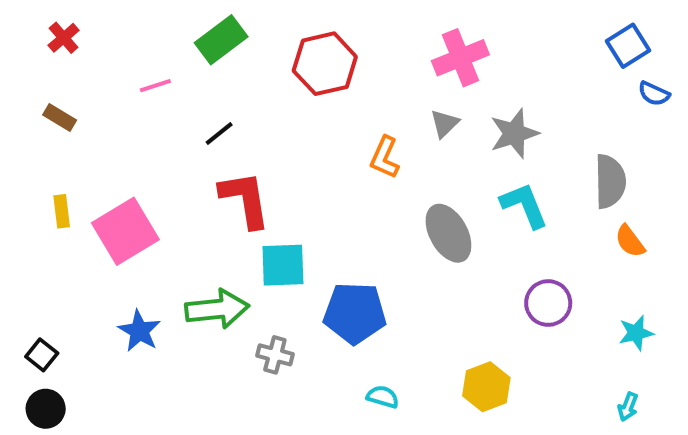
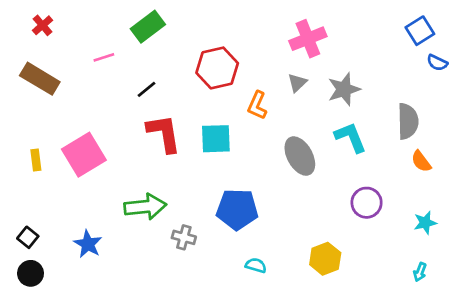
red hexagon: (325, 64) -> (217, 68), moved
brown rectangle: (60, 118) -> (40, 79), size x1.8
yellow rectangle: (62, 211) -> (36, 160), moved
cyan square: (283, 265) -> (216, 139), moved
blue star: (139, 331) -> (88, 244), moved

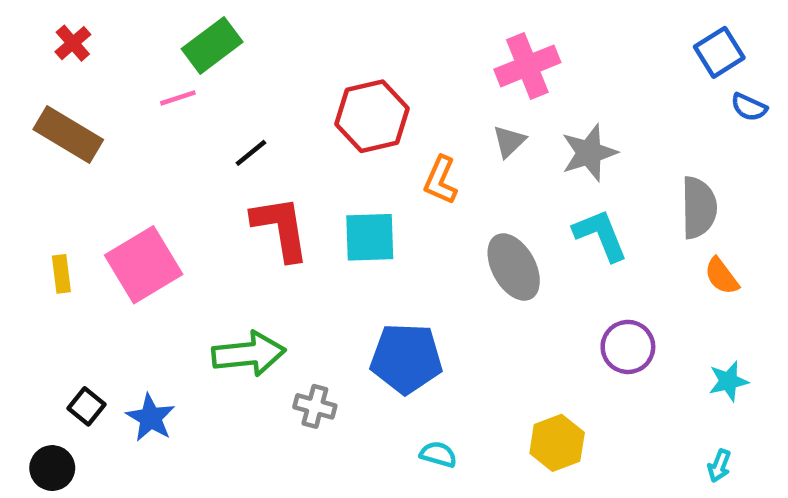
green rectangle: (148, 27) -> (212, 45), moved
black square: (28, 237) -> (87, 406), moved

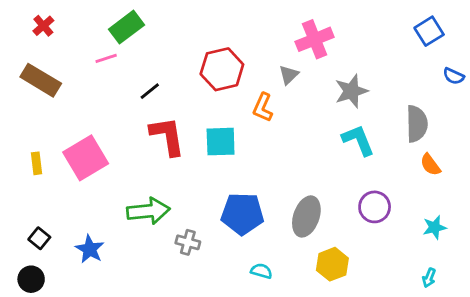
blue semicircle: (749, 107) -> (454, 76), moved
gray triangle: (509, 141) -> (289, 75), moved
gray ellipse: (514, 267) -> (306, 216), moved, turned 48
black square: (87, 406) -> (39, 238), moved

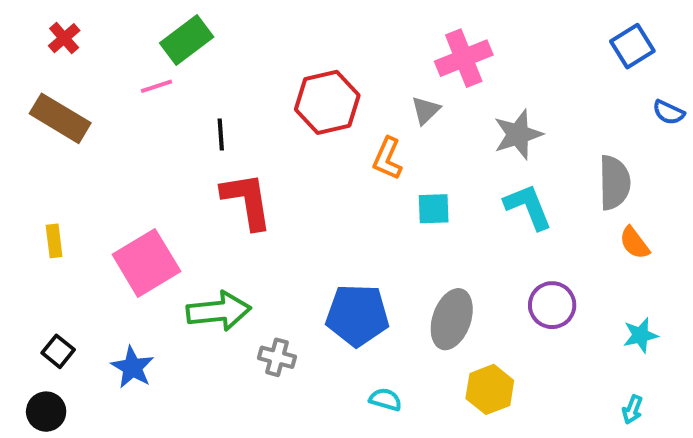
black line: (150, 91) -> (221, 134), turned -55
cyan square: (221, 142) -> (434, 209), moved, size x0.7
pink square: (86, 158) -> (146, 263), moved

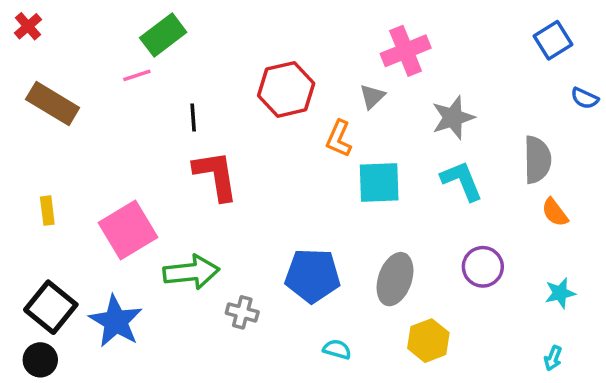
red cross: (64, 38) -> (28, 26), moved
cyan square: (434, 209) -> (379, 183), size x1.5
black square: (58, 351) -> (51, 307), size x1.8
blue star: (132, 367) -> (116, 321), size x1.4

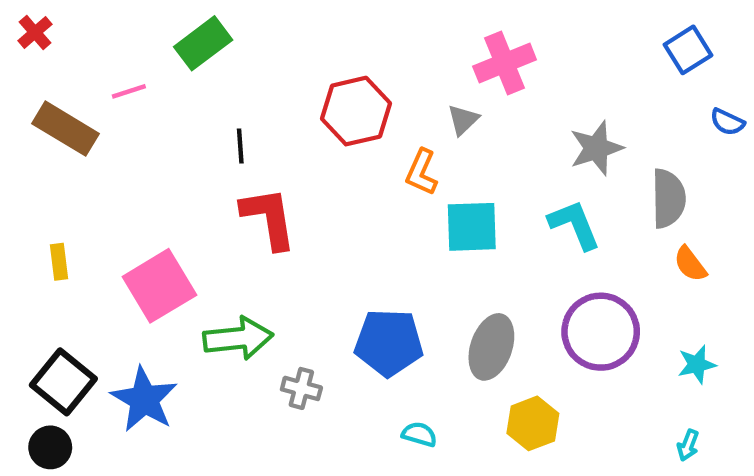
pink line: (137, 75) -> (129, 91), moved
gray star: (453, 118) -> (596, 148), moved
purple circle: (483, 267) -> (601, 332), size x1.5

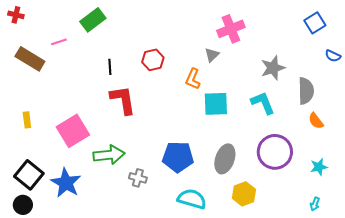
red cross: (35, 32) -> (16, 15), turned -35
red hexagon: (356, 111) -> (153, 60), moved, size x0.7
cyan semicircle: (419, 434) -> (192, 199), size x1.8

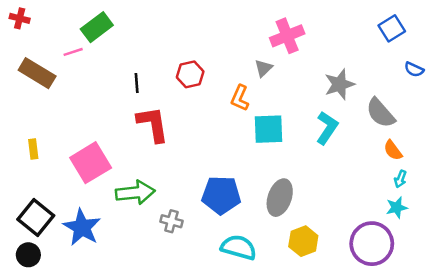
green rectangle: (93, 20) -> (97, 27), moved
gray semicircle: (306, 91) -> (380, 113), turned 140
cyan L-shape: (263, 103) -> (327, 128), turned 56
purple circle: (275, 152) -> (372, 244), moved
cyan arrow: (315, 204) -> (400, 179), moved

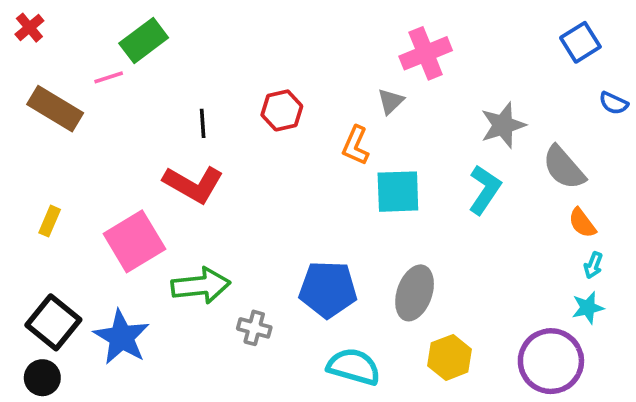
red cross: (20, 18) -> (29, 28), turned 36
red L-shape: (153, 124) -> (193, 184), moved, turned 129
yellow rectangle: (33, 149) -> (50, 221), turned 30

